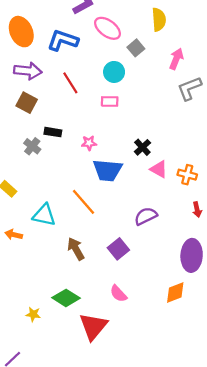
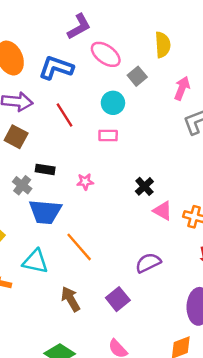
blue trapezoid: (107, 170) -> (45, 212), moved

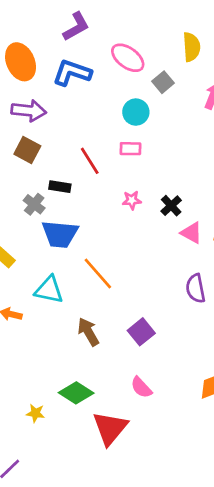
purple L-shape: (79, 27) -> (76, 27), moved
red line: (65, 115) -> (90, 161), moved
pink star: (85, 182) -> (132, 200), moved
purple semicircle: (148, 263) -> (196, 288), moved, turned -75

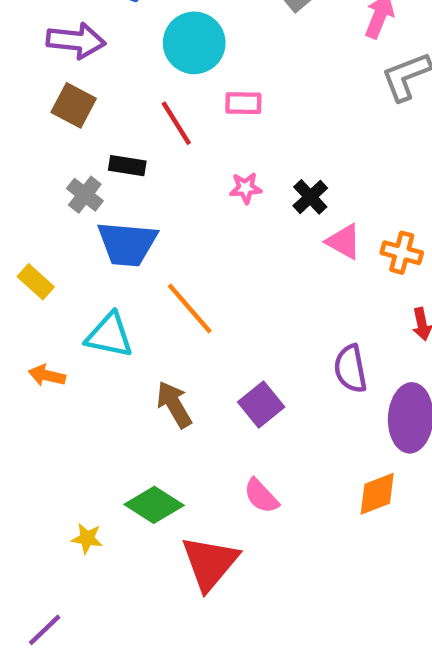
cyan circle: (136, 112) -> (194, 43), moved, size x1.4
purple semicircle: (196, 288) -> (350, 369), moved

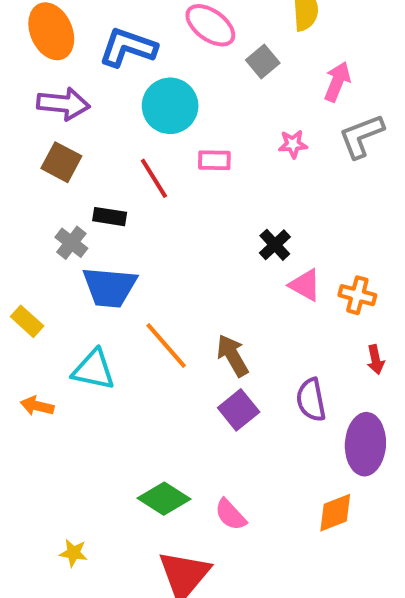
pink star: (246, 188) -> (293, 144), moved
brown arrow: (174, 404) -> (233, 356), moved
purple square: (261, 404) -> (239, 410), moved
green diamond: (154, 505) -> (164, 499), moved

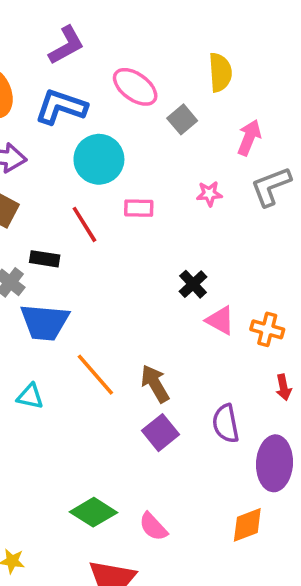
cyan triangle: (94, 370) -> (30, 396), size x0.7

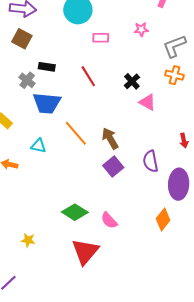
gray L-shape: (271, 186) -> (174, 46), moved
red line: (84, 224) -> (88, 76), moved
orange cross: (267, 329) -> (174, 75), moved
orange diamond: (247, 525) -> (163, 219), turned -30

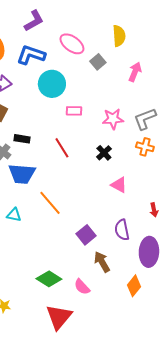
pink star: (141, 29) -> (113, 119), moved, size x1.5
pink triangle: (147, 102) -> (119, 185), moved
brown arrow: (110, 138) -> (102, 262), moved

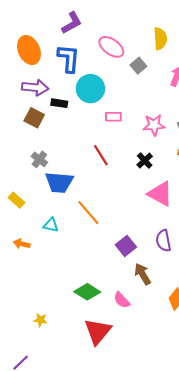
blue L-shape: (31, 55) -> (69, 58), turned 76
black rectangle: (22, 139) -> (59, 103), moved
pink triangle: (119, 185) -> (160, 194), size x1.5

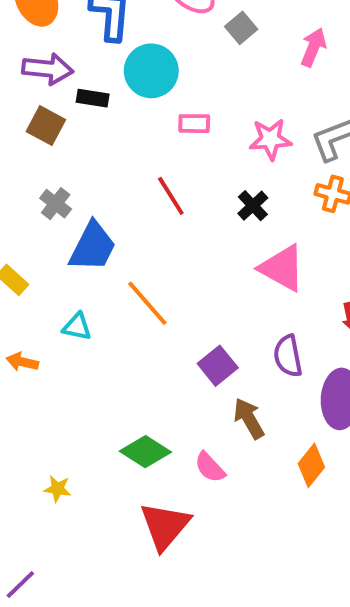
blue trapezoid: (59, 182) -> (93, 247), turned -68
yellow star: (40, 320) -> (58, 489), moved

